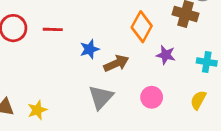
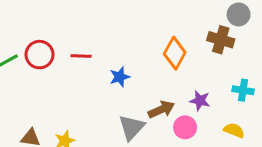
purple star: (166, 55) -> (200, 101), moved
brown arrow: (116, 63) -> (161, 110), moved
yellow semicircle: (198, 100) -> (234, 130), turned 84

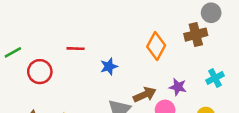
brown cross: (221, 40) -> (196, 35), turned -30
red circle: (39, 55) -> (40, 72), moved
cyan cross: (243, 90) -> (215, 78), turned -36

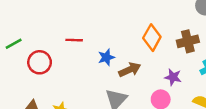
brown cross: (196, 35) -> (188, 41), moved
brown arrow: (145, 95) -> (130, 70), moved

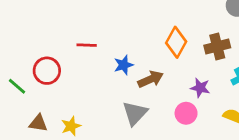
green line: (14, 44) -> (17, 86), moved, turned 70

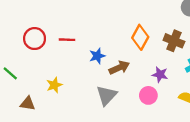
brown cross: (217, 47) -> (174, 41), turned 36
red circle: (47, 71) -> (35, 39), moved
yellow star: (71, 126) -> (54, 85), moved

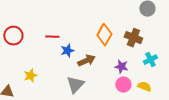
red line: (67, 40) -> (52, 37), moved
pink circle: (148, 95) -> (123, 85), moved

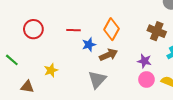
orange diamond: (104, 35) -> (112, 29), moved

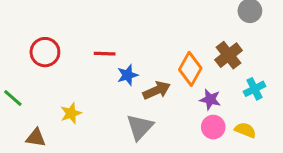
orange diamond: (112, 29) -> (190, 69), moved
brown cross: (157, 31) -> (229, 55), turned 30

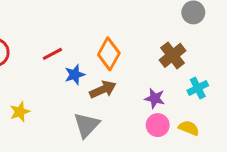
red line: (105, 54) -> (52, 54), turned -30
orange diamond: (190, 69) -> (109, 54), moved

